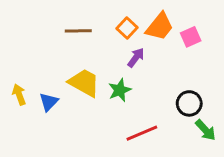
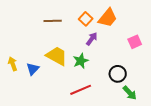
pink square: (191, 37) -> (135, 42), moved
black circle: (189, 103) -> (118, 74), moved
green arrow: (205, 130) -> (130, 93), moved
red line: (142, 133) -> (81, 90), moved

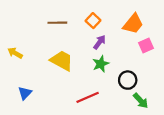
orange trapezoid: (108, 18) -> (133, 24), moved
green star: (81, 61) -> (101, 64), moved
yellow arrow: (13, 64) -> (15, 53), moved, turned -40
blue triangle: (33, 69) -> (25, 93), moved

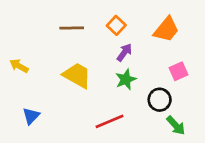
pink square: (146, 45) -> (178, 71), moved

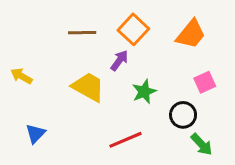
orange square: (116, 25) -> (133, 29), size x1.4
purple arrow: (124, 52) -> (119, 61), moved

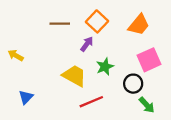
pink square: (205, 82) -> (149, 60), size x1.5
yellow trapezoid: (88, 87) -> (74, 76), moved

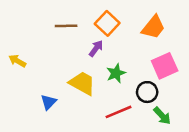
blue triangle: (26, 97) -> (49, 102), moved
red line: (91, 102) -> (118, 112), moved

